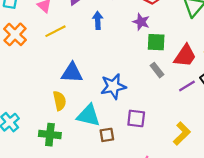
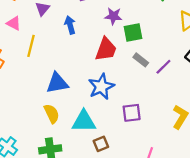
yellow line: (55, 31) -> (31, 46), turned -35
red trapezoid: (185, 56) -> (106, 49), moved
purple line: (187, 86) -> (163, 67), moved
brown square: (107, 135) -> (101, 144), moved

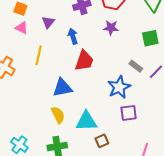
pink triangle: (14, 23) -> (22, 28), moved
green square: (133, 33) -> (150, 38), moved
red trapezoid: (106, 49) -> (84, 61), moved
blue star: (101, 87) -> (119, 87), moved

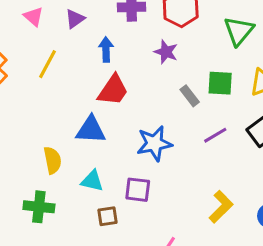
gray rectangle: (136, 66) -> (190, 96), moved
blue triangle: (62, 88) -> (91, 130), moved
purple square: (129, 113) -> (138, 190), moved
cyan triangle: (86, 121) -> (92, 181), size x0.7

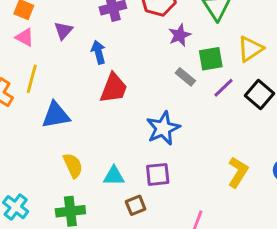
purple star: (166, 52) -> (180, 35), moved, turned -30
yellow line: (48, 64) -> (32, 79), moved
blue triangle: (91, 130) -> (56, 115), moved
purple line: (215, 135) -> (223, 88), moved

